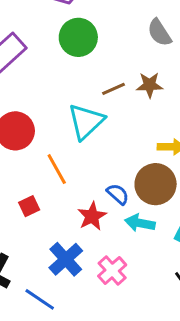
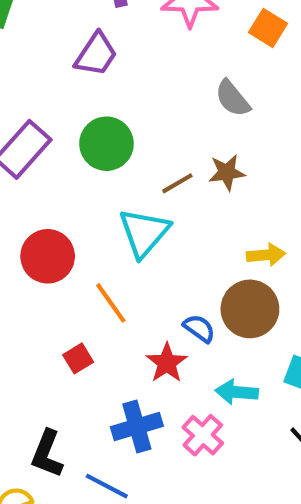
green circle: (78, 37) -> (106, 144), moved
cyan arrow: (140, 223) -> (237, 392), moved
blue cross: (66, 259) -> (137, 427), turned 32

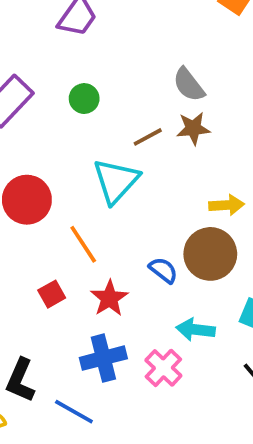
gray semicircle: (233, 98) -> (189, 85), moved
green circle: (106, 144) -> (84, 99), size x0.6
red star: (167, 363) -> (109, 298), moved

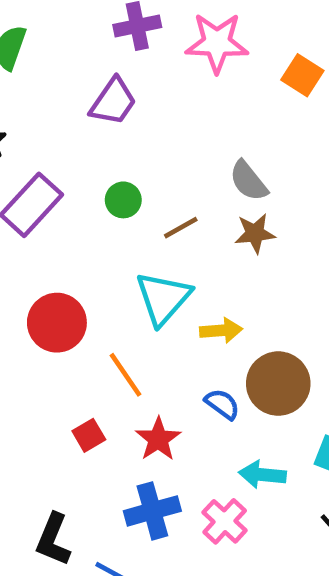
brown line: (148, 137) -> (181, 228), moved
yellow arrow: (227, 205) -> (221, 330), moved

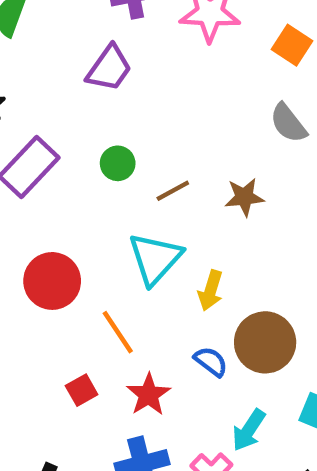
gray semicircle: (248, 181) -> (288, 123), moved
yellow arrow: (221, 330) -> (211, 290), turned 111
cyan arrow: (262, 475) -> (249, 430), turned -63

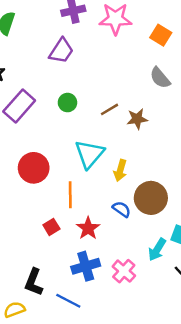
brown line: (173, 191) -> (109, 109), moved
orange line: (118, 332) -> (70, 195), turned 35
cyan arrow: (249, 430) -> (157, 250), moved

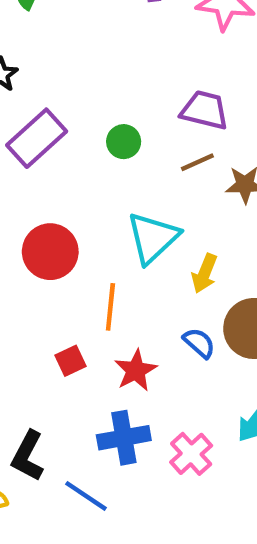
purple trapezoid: (61, 51) -> (205, 110), moved, turned -116

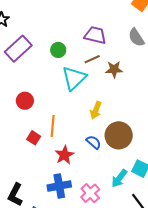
cyan triangle: (153, 238) -> (74, 78), moved
red circle: (50, 252) -> (25, 101), size x0.7
red square: (70, 361) -> (34, 138), moved, turned -32

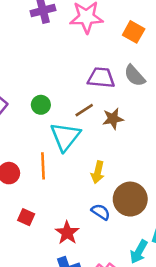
purple trapezoid: (95, 35) -> (101, 78), moved
orange line: (53, 126) -> (43, 166), moved

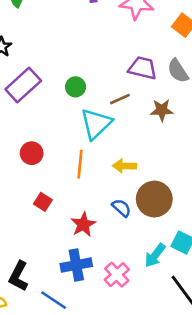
brown star: (113, 119) -> (162, 110), moved
orange line: (43, 166) -> (80, 164), moved
yellow arrow: (98, 172) -> (124, 166), turned 70

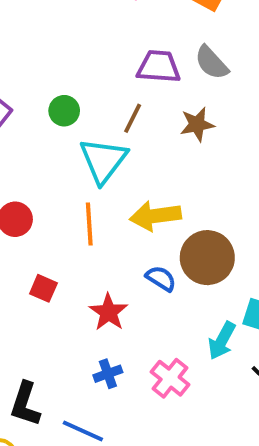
brown line: (120, 99) -> (133, 118), turned -30
yellow arrow: (124, 166) -> (155, 216), size x1.4
blue cross: (76, 265) -> (108, 374), size x0.6

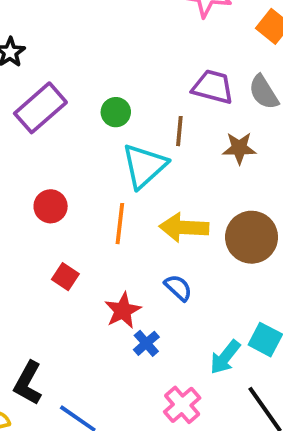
brown line: (133, 118) -> (179, 131), turned -32
brown circle: (207, 258) -> (252, 237), moved
blue cross: (108, 374) -> (146, 343), moved, turned -32
pink cross: (170, 378) -> (182, 405), moved

